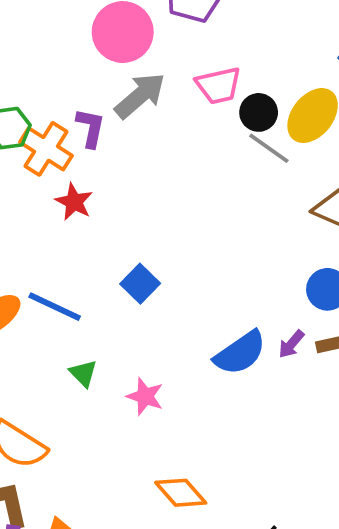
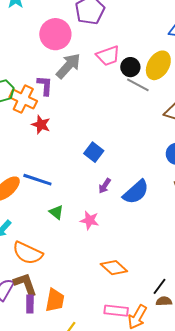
blue square: (140, 284) -> (94, 152), moved
purple arrow: (291, 344) -> (105, 186), moved

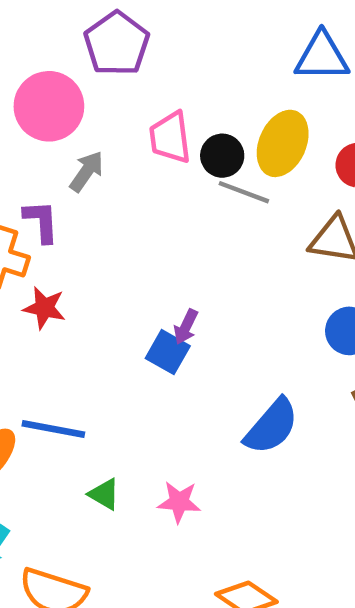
pink trapezoid: (108, 56) -> (170, 138), turned 110
gray arrow: (68, 66) -> (87, 171), size x0.7
purple arrow: (105, 186) -> (186, 327), moved

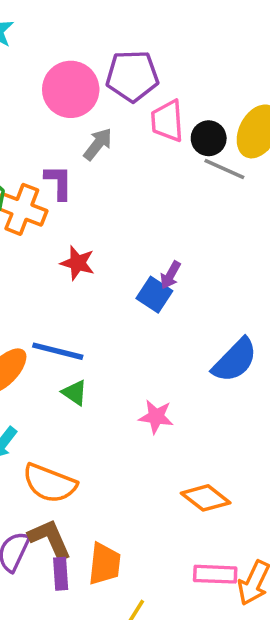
purple pentagon: (117, 44) -> (132, 76), moved, turned 30
red star: (44, 308) -> (78, 263), moved
green triangle: (104, 494) -> (75, 393), moved

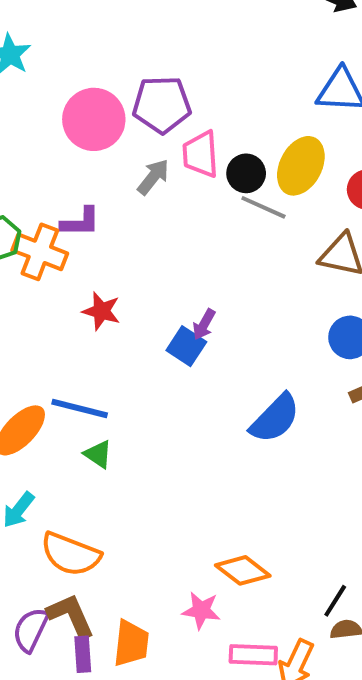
gray arrow: (98, 144) -> (153, 177), moved
purple L-shape: (59, 182) -> (80, 222), turned 90
pink star: (156, 417) -> (201, 610), moved

